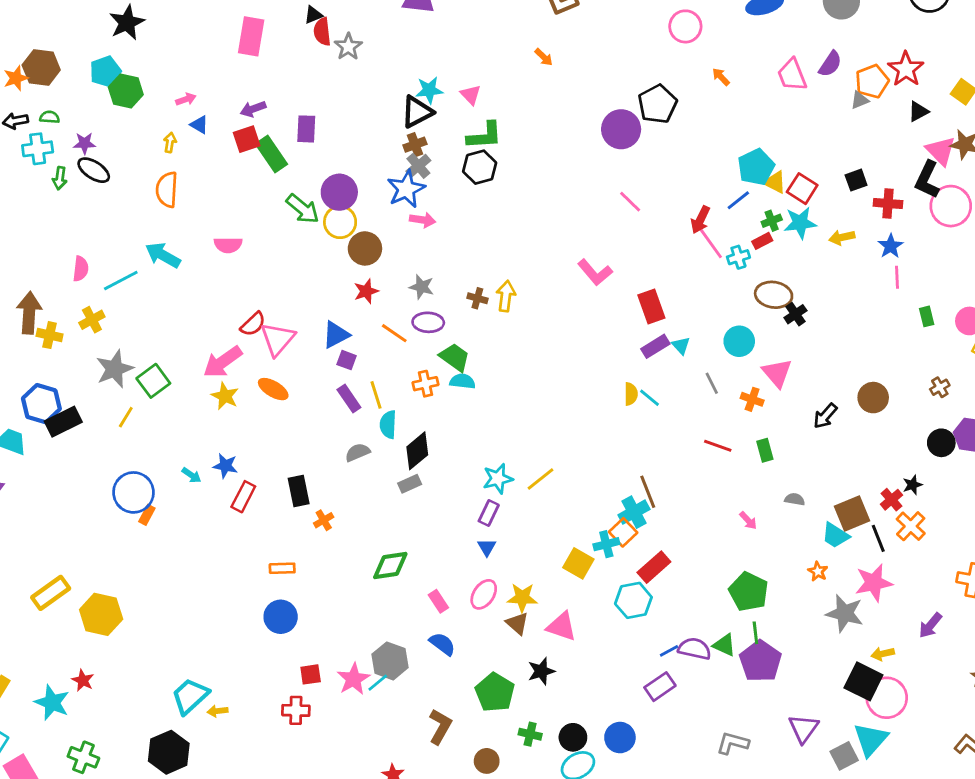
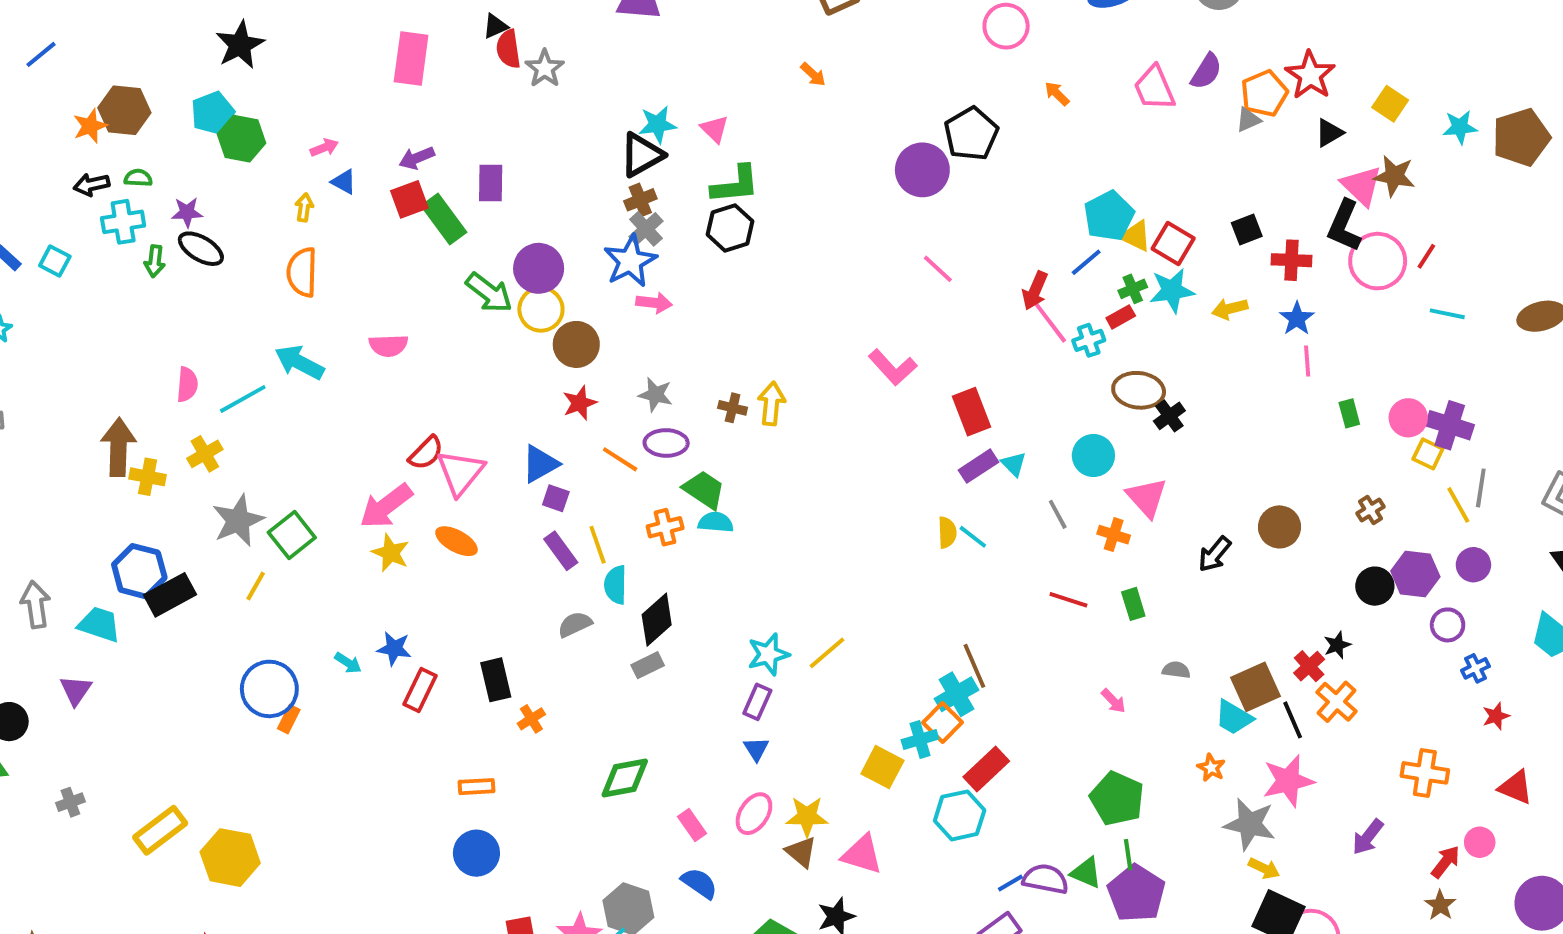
yellow arrow: (883, 654) -> (1264, 868), moved, turned -140

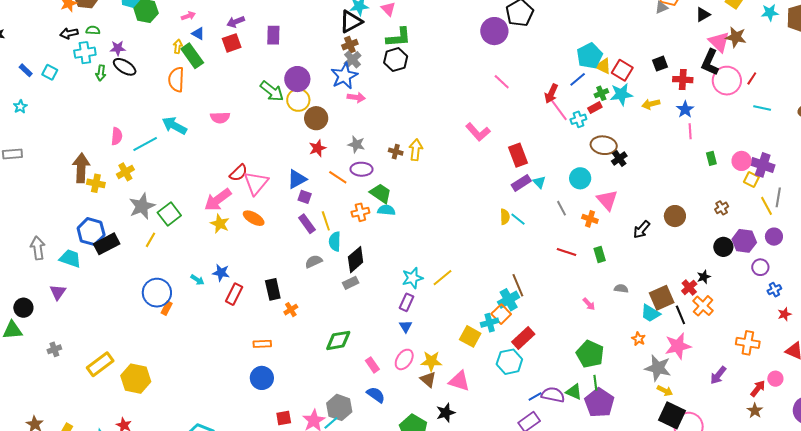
green rectangle: (444, 219) -> (192, 56), moved

